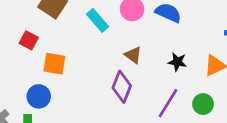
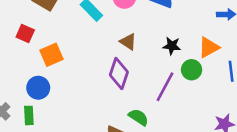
orange square: (54, 64) -> (52, 55), turned -30
green circle: (203, 104) -> (192, 70), moved

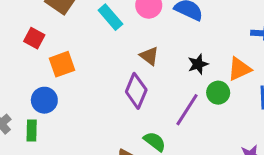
black star: (172, 46) -> (198, 64), turned -30

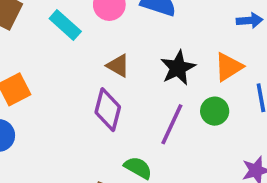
black star: (198, 64) -> (178, 68), size x1.4
green circle: (218, 93) -> (215, 111), moved

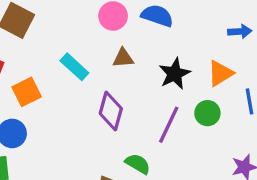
cyan rectangle: (65, 25) -> (74, 67), moved
brown triangle: (118, 66) -> (123, 58), moved, turned -35

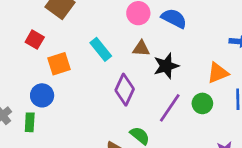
black star: (175, 74) -> (166, 66), moved

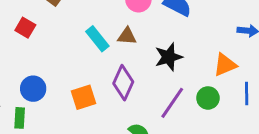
brown triangle: (141, 48) -> (127, 36), moved
orange square: (59, 64) -> (83, 97), moved

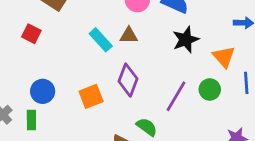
black star: (169, 57) -> (186, 40), moved
orange triangle: (225, 65) -> (224, 57), turned -45

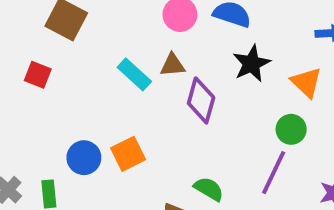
purple diamond: (128, 80) -> (201, 100), moved
blue circle: (43, 91) -> (84, 158), moved
purple line: (176, 96) -> (274, 173), moved

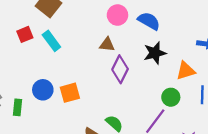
cyan rectangle: (134, 74) -> (51, 41), moved
red square: (38, 75) -> (25, 34), turned 35
orange triangle: (306, 82) -> (186, 71), turned 48

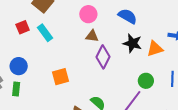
pink circle: (117, 15) -> (88, 14), moved
black star: (155, 53) -> (132, 43), turned 30
orange triangle: (186, 71) -> (155, 49), moved
blue circle: (43, 90) -> (19, 66), moved

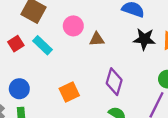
pink circle: (88, 14) -> (73, 26), moved
purple diamond: (103, 57) -> (114, 82), moved

